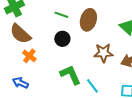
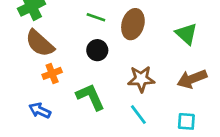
brown star: (103, 53) -> (141, 79), moved
orange cross: (29, 56) -> (52, 73), turned 32
green L-shape: (70, 75) -> (90, 97), moved

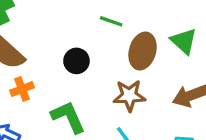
green line: (96, 17) -> (111, 21), moved
brown ellipse: (133, 24) -> (143, 51), moved

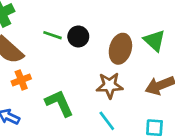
green line: (111, 21) -> (52, 35), moved
black circle: (76, 61) -> (78, 36), moved

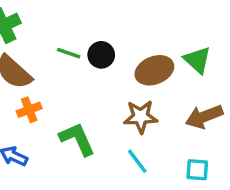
brown ellipse: (120, 49) -> (154, 70), turned 52

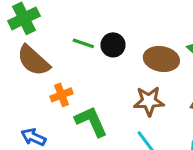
brown ellipse: (154, 70) -> (161, 59), turned 32
orange cross: (29, 110) -> (61, 95), moved

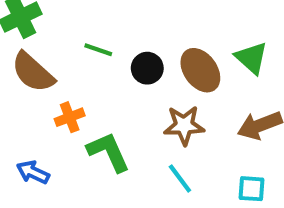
black circle: (113, 45) -> (147, 68), moved
brown ellipse: (161, 59) -> (200, 70), turned 44

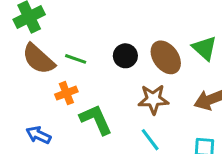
green line: (98, 50) -> (76, 59), moved

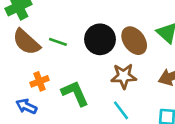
black circle: (125, 56) -> (100, 39), size x1.5
orange cross: (66, 93) -> (40, 81), moved

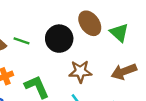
brown ellipse: (134, 41) -> (90, 23), moved

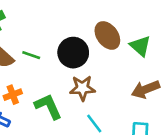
brown star: (80, 72) -> (82, 88), moved

